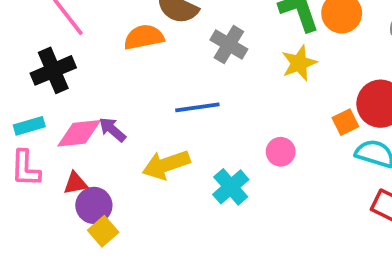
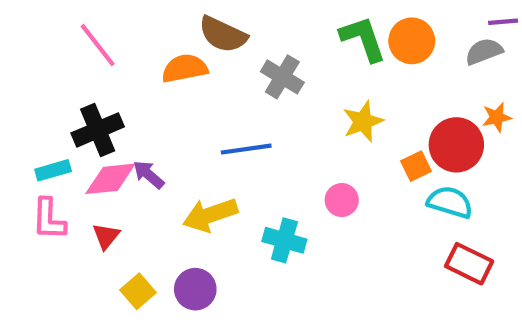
yellow star: (299, 63) -> (363, 121), moved
black cross: (53, 70) -> (98, 130), moved
red triangle: (75, 183) -> (106, 236), turned -40
cyan cross: (231, 187) -> (284, 240), turned -33
purple circle: (94, 205) -> (195, 289), moved

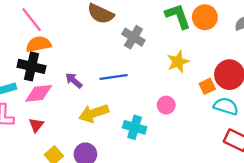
orange semicircle: (185, 68) -> (39, 44), moved
black cross: (98, 130) -> (32, 66), turned 36
purple arrow: (149, 175) -> (74, 80), moved

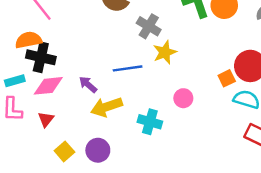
orange semicircle: (39, 44) -> (28, 40), moved
yellow star: (178, 62) -> (165, 52), moved
purple arrow: (74, 80) -> (88, 85), moved

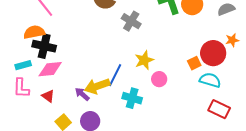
yellow star: (165, 52) -> (144, 60), moved
blue line: (128, 68) -> (115, 75), moved, turned -55
purple arrow: (88, 85) -> (82, 94), moved
red triangle: (46, 119) -> (48, 96), turned -32

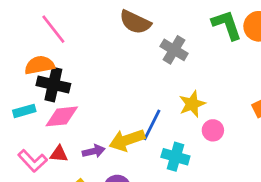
pink L-shape: (21, 88) -> (33, 161), moved, turned -45
purple arrow: (82, 94) -> (94, 151), moved, turned 126
red triangle: (48, 96) -> (59, 154), turned -32

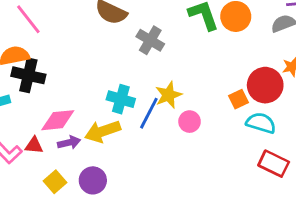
pink diamond: (62, 116) -> (58, 120), moved
blue line: (152, 125) -> (149, 113), moved
cyan cross: (175, 157) -> (121, 99), moved

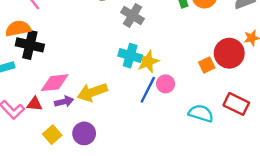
cyan cross: (121, 99) -> (130, 56), moved
blue line: (149, 113) -> (148, 90), moved
cyan semicircle: (261, 123) -> (201, 113), moved
red rectangle: (274, 164) -> (236, 104), moved

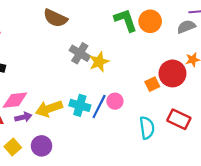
gray cross: (132, 15) -> (80, 53), moved
cyan cross: (130, 56) -> (80, 105), moved
yellow star: (148, 61) -> (99, 62), moved
cyan semicircle: (201, 113) -> (147, 128), turned 65

